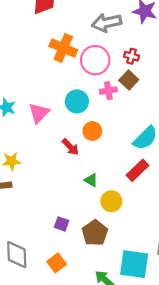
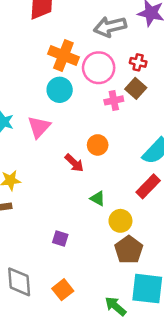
cyan circle: (77, 101) -> (60, 90), moved
purple square: (62, 224) -> (60, 238), moved
brown pentagon: (95, 233) -> (129, 250), moved

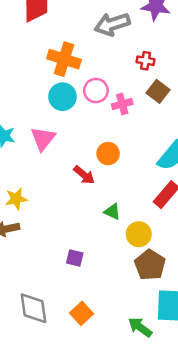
pink circle: (99, 68) -> (96, 91), moved, size x0.7
brown square: (136, 88) -> (158, 91), moved

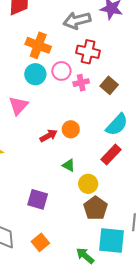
red cross: (146, 61) -> (88, 52), moved, size x1.6
brown square: (158, 91) -> (109, 85), moved
orange circle: (108, 154) -> (71, 129), moved
red arrow: (84, 175) -> (49, 136), turned -72
purple square: (75, 258) -> (38, 199), size x1.5

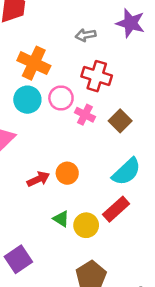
gray arrow: (77, 20) -> (86, 35), size x0.6
pink cross: (81, 83) -> (85, 115), turned 35
yellow circle: (88, 184) -> (86, 225), moved
purple square: (38, 199) -> (18, 259), turned 35

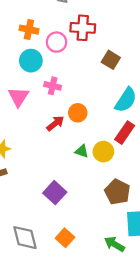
orange cross: (34, 63) -> (29, 30), size x0.7
pink circle: (61, 98) -> (57, 42), moved
pink cross: (85, 115) -> (53, 86), moved

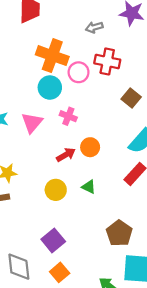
orange cross: (29, 30) -> (52, 56), size x1.6
yellow circle: (103, 152) -> (56, 190), moved
purple square: (55, 193) -> (53, 240), moved

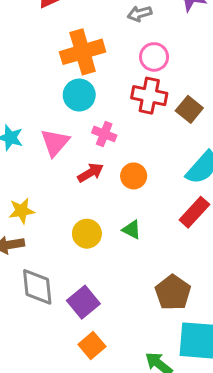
orange cross: (52, 56) -> (83, 52), turned -36
red cross: (107, 61) -> (149, 96), moved
pink circle: (79, 72) -> (154, 57), moved
red arrow: (66, 155) -> (90, 173), moved
gray diamond: (19, 267) -> (37, 287), moved

